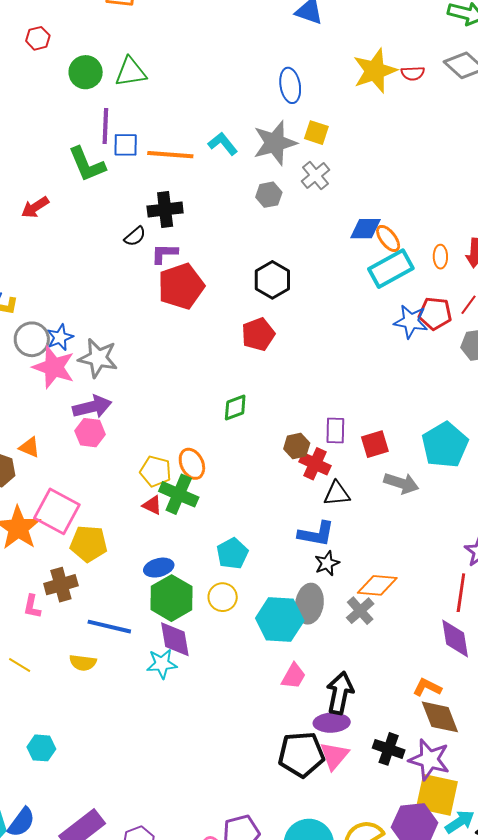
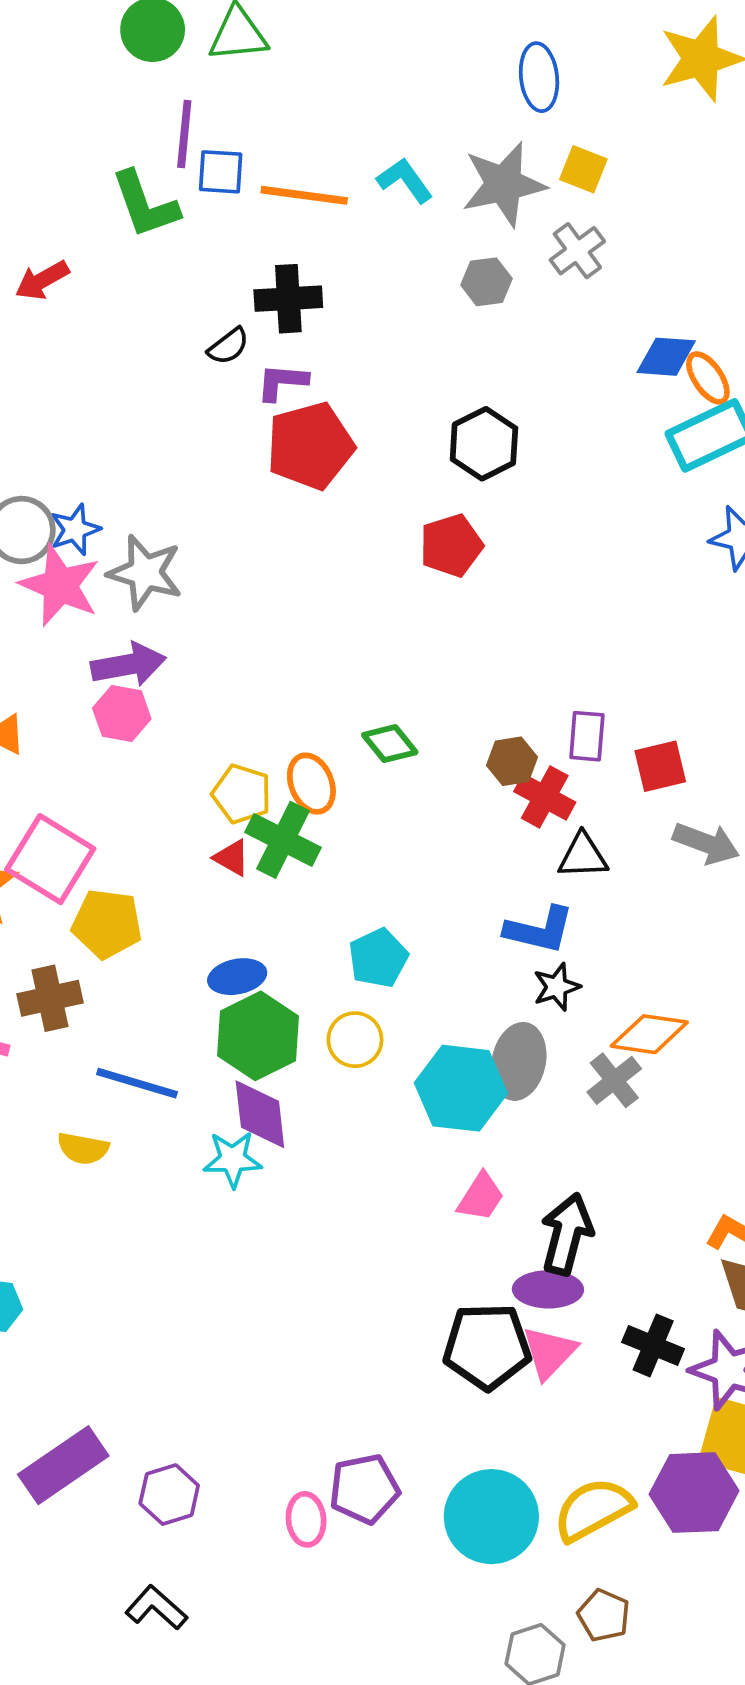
green diamond: (235, 407) -> (390, 744), moved, turned 68

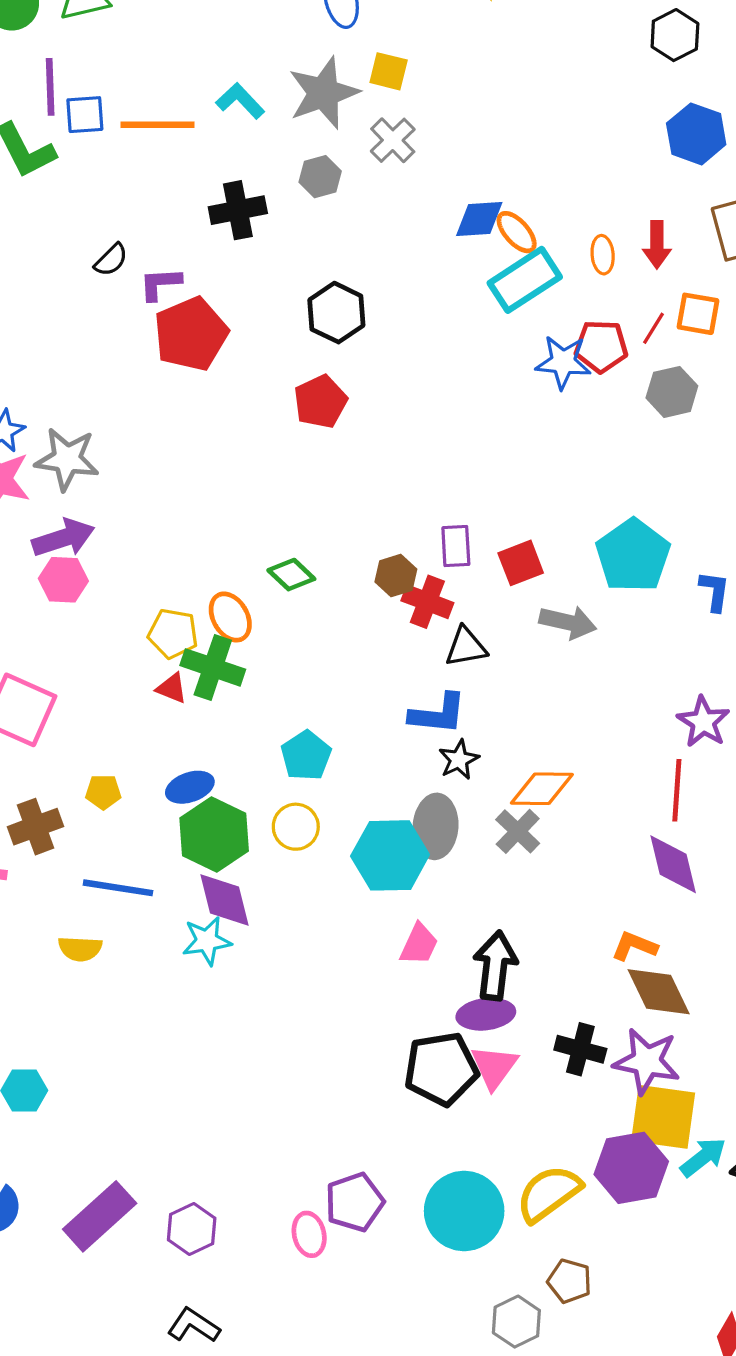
black cross: (288, 299) -> (238, 210), moved
yellow pentagon: (107, 924) -> (103, 792), moved, size x0.6

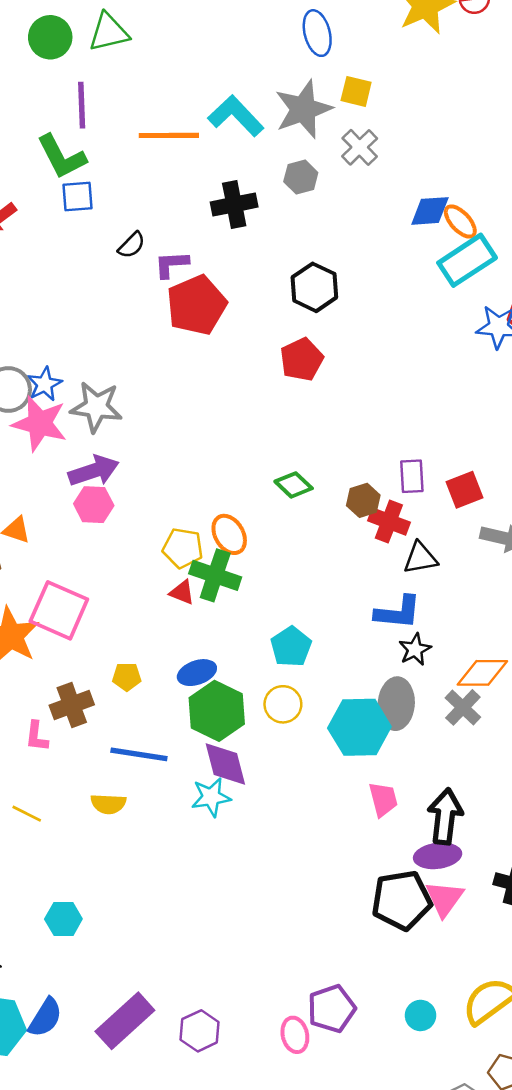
cyan L-shape: (240, 101) -> (236, 116), size x1.4
blue square: (85, 115) -> (77, 196), moved
green diamond: (291, 575) -> (294, 485), moved
pink trapezoid: (419, 944) -> (383, 799), turned -39
cyan circle: (464, 1211) -> (421, 1015), size x0.5

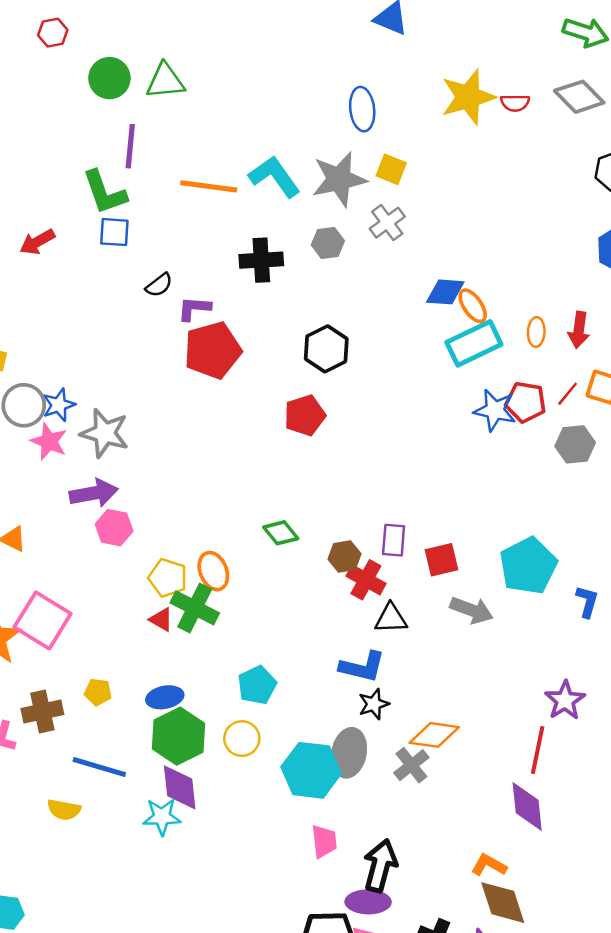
pink star: (40, 423) -> (49, 441), size x0.7
pink hexagon: (94, 505) -> (114, 528), moved

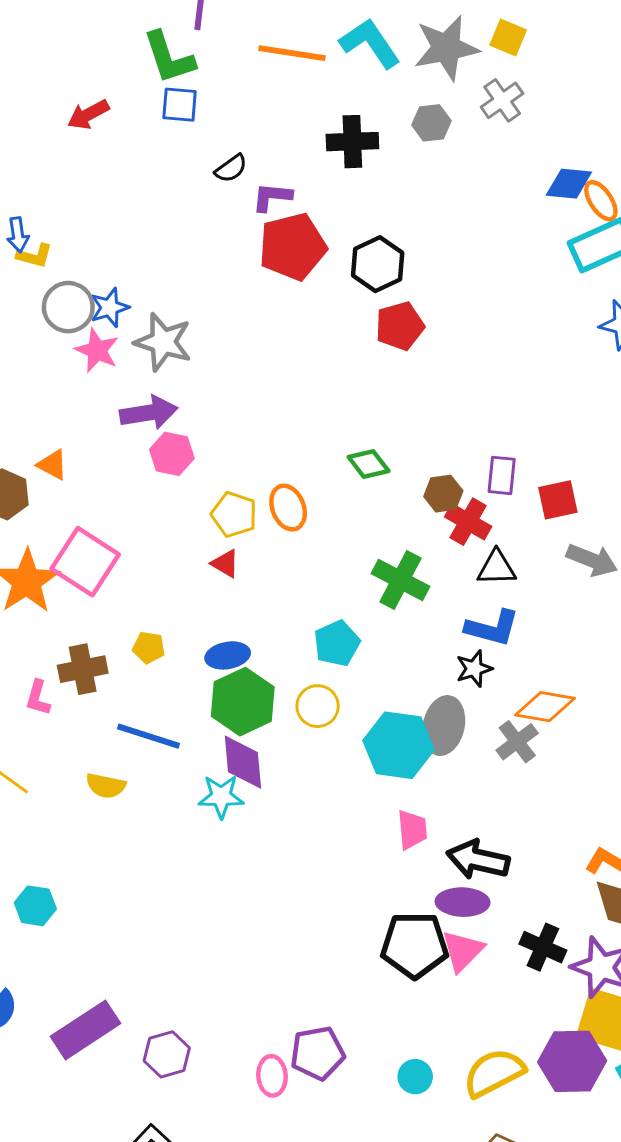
black hexagon: (326, 349) -> (378, 264), moved
green cross: (195, 608) -> (401, 580), moved
blue L-shape: (362, 667) -> (492, 628), moved
black arrow: (380, 866) -> (478, 860), turned -93

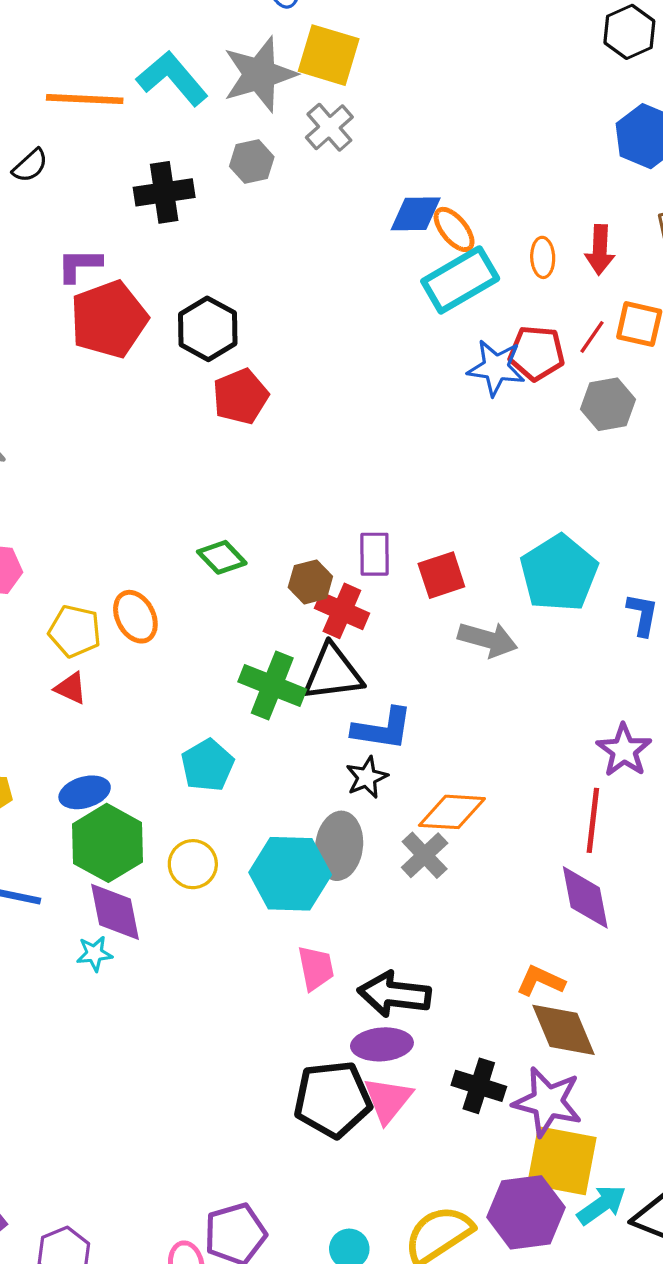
yellow square: (508, 38) -> (329, 55), size x1.5
black semicircle: (231, 168) -> (30, 166), moved
black triangle: (497, 568) -> (333, 673), moved, size x1.4
yellow circle: (318, 706) -> (193, 864), moved
cyan star: (221, 796) -> (94, 954), size x0.7

